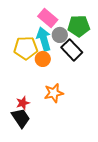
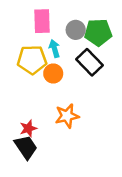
pink rectangle: (48, 18) -> (42, 21), moved, turned 48
gray circle: (60, 35) -> (76, 30), moved
cyan arrow: (44, 39) -> (54, 49), size x0.6

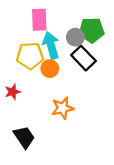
gray circle: (76, 30) -> (75, 37), moved
cyan arrow: (54, 49) -> (51, 45), size x1.6
red star: (28, 128) -> (13, 92), moved

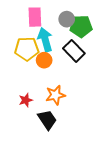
gray circle: (75, 37) -> (67, 19), moved
red star: (13, 92) -> (26, 100), moved
black trapezoid: (24, 137) -> (47, 120), moved

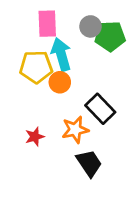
black rectangle: (74, 51) -> (100, 109), moved
black trapezoid: (47, 120) -> (89, 163), moved

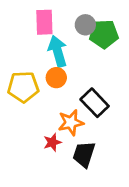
yellow pentagon: (36, 67) -> (23, 87), moved
red star: (35, 137) -> (52, 142), moved
black trapezoid: (89, 163) -> (84, 154), turned -128

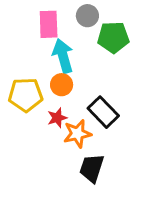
gray circle: (85, 25) -> (87, 16), moved
red star: (52, 142) -> (57, 118), moved

